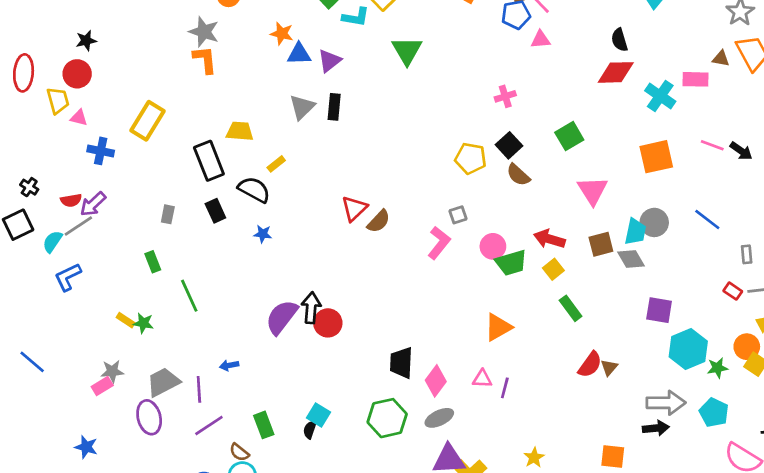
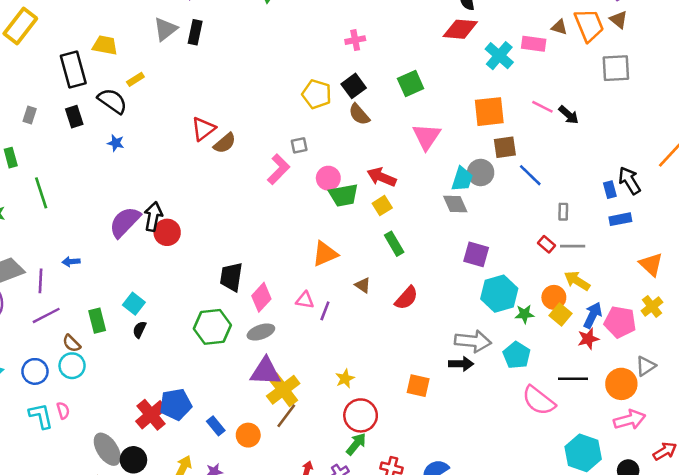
brown square: (601, 244) -> (505, 147), moved
brown triangle: (609, 367) -> (363, 285), moved, turned -42
cyan square: (319, 415) -> (134, 304), moved

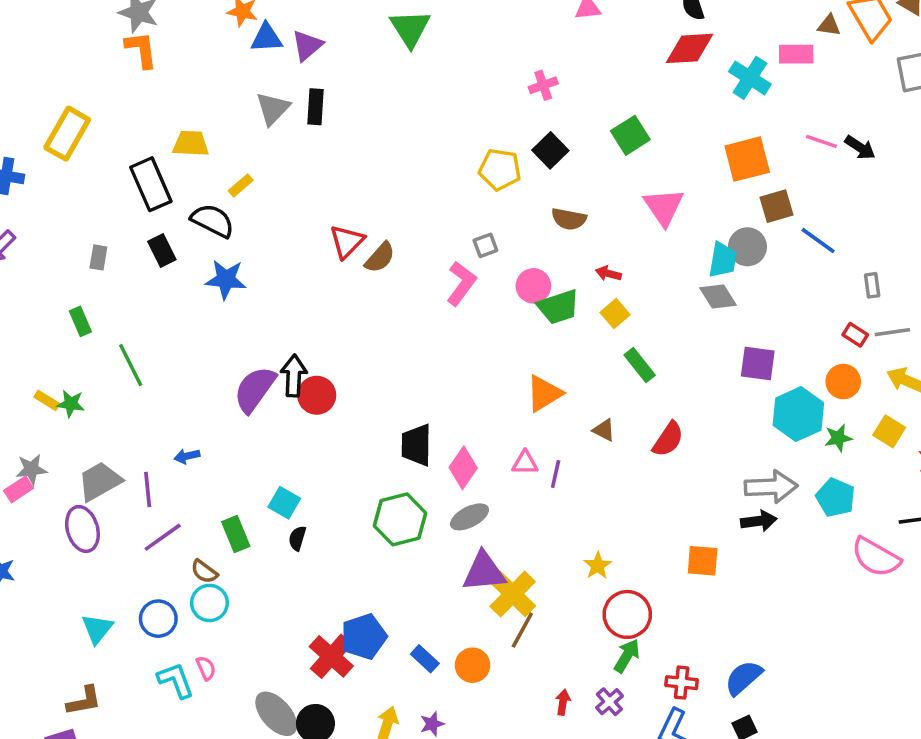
brown semicircle: (359, 114) -> (569, 219), moved, turned -30
blue star: (116, 143) -> (226, 279), size x1.6
red arrow: (382, 177) -> (608, 273), size x0.6
orange circle: (554, 297) -> (843, 382), moved

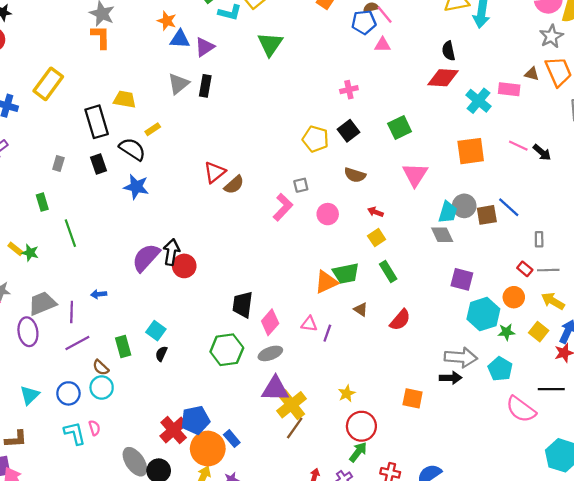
brown square: (777, 206) -> (487, 215), moved
green trapezoid: (558, 307) -> (346, 273), moved
orange circle: (473, 665) -> (208, 449), moved, size x1.6

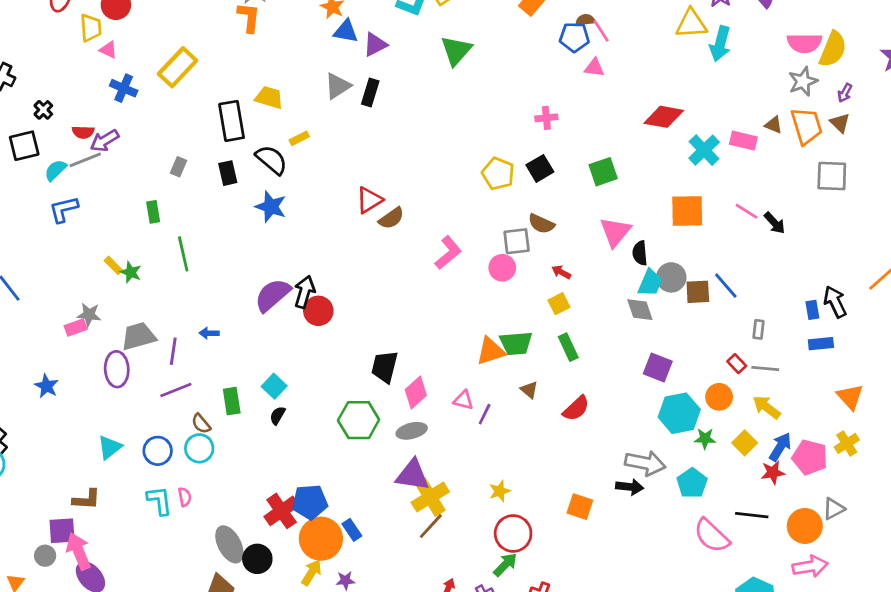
black semicircle: (449, 51) -> (640, 253), moved
gray square: (301, 185) -> (517, 241), moved, size x1.5

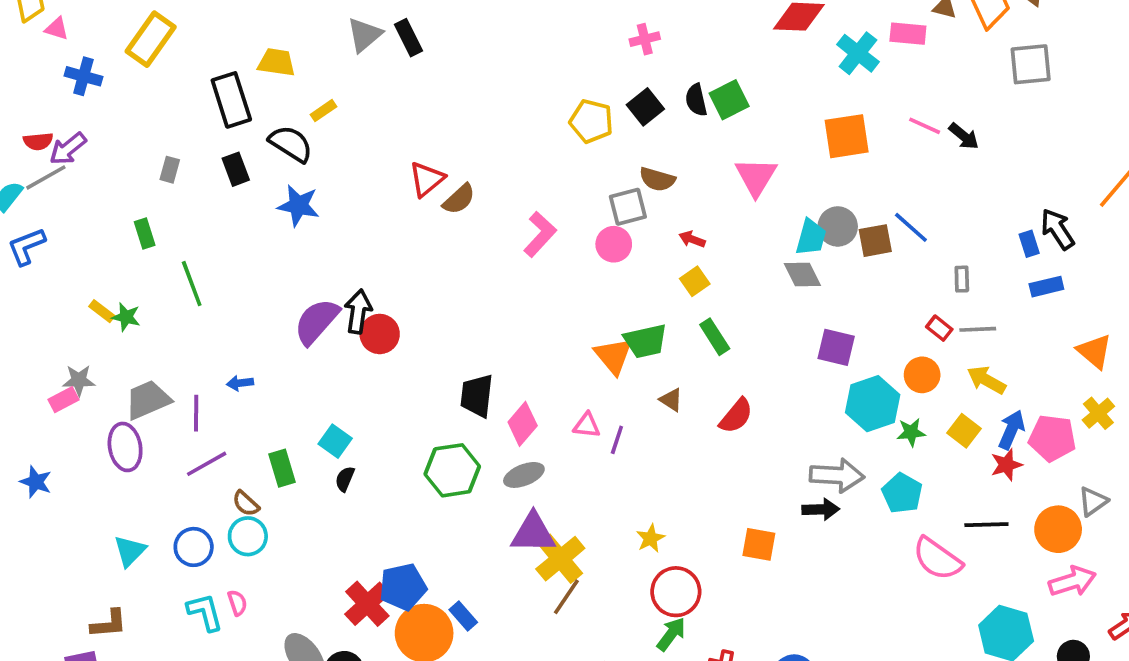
black rectangle: (370, 92) -> (409, 38), turned -36
black semicircle: (640, 253) -> (696, 100), moved
orange triangle: (491, 351) -> (613, 356), turned -44

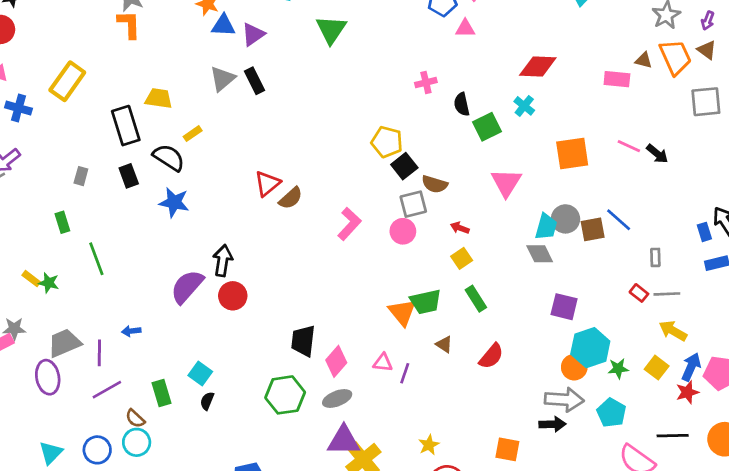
cyan cross: (858, 53) -> (524, 106), moved, size x0.7
black semicircle: (696, 100) -> (462, 104), moved
black square: (645, 107) -> (404, 166), moved
black arrow: (358, 312) -> (223, 261), moved
orange circle: (922, 375) -> (574, 367), moved

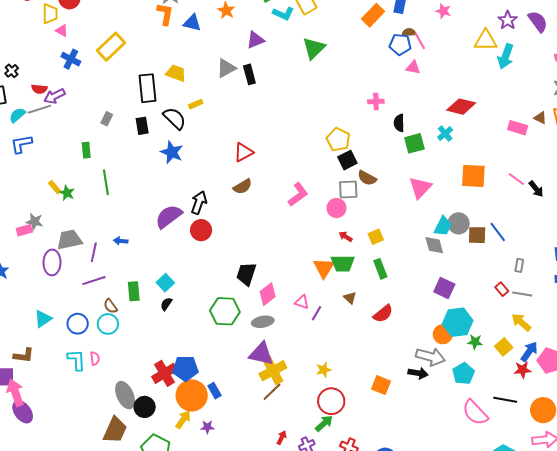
blue triangle: (223, 25) -> (192, 23), moved
brown semicircle: (291, 198) -> (243, 187), moved
red arrow: (460, 228) -> (346, 237), moved

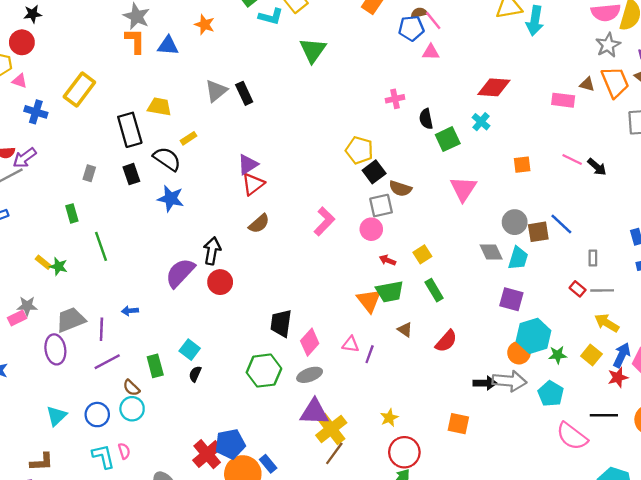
purple triangle: (255, 40) -> (248, 164), moved
orange square: (473, 176) -> (522, 165), size x0.6
cyan trapezoid: (443, 226) -> (518, 258), moved
black arrow: (418, 373) -> (485, 383), moved

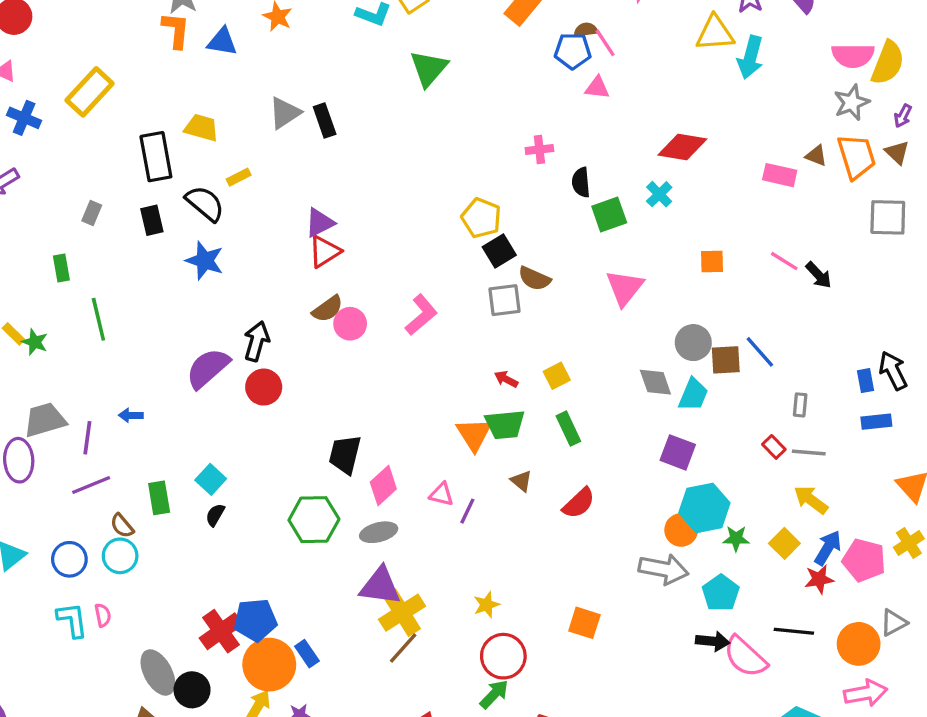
pink circle: (371, 229) -> (350, 324), moved
black arrow: (485, 383) -> (713, 641), moved

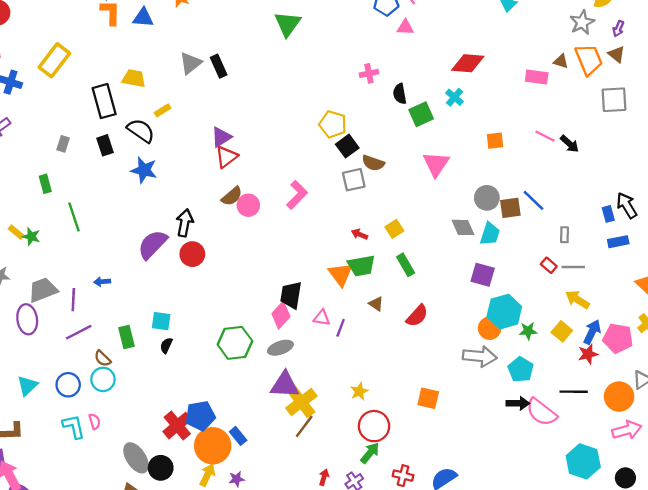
black trapezoid: (345, 454) -> (291, 295), moved
cyan square: (211, 479) -> (161, 321), turned -30

